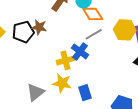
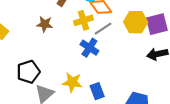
black pentagon: (23, 32) -> (28, 72), moved
yellow cross: (65, 60) -> (83, 20), moved

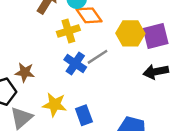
brown star: (45, 24) -> (25, 72), moved
gray line: (103, 29) -> (98, 57), moved

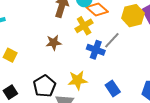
brown star: (25, 72) -> (54, 43), moved
yellow star: (55, 105) -> (78, 80), moved

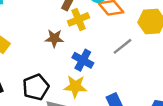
yellow cross: (84, 26) -> (79, 19), moved
blue cross: (96, 50) -> (83, 60), moved

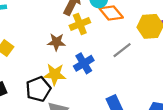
blue cross: (83, 60) -> (84, 63), turned 30
yellow star: (75, 86) -> (55, 74), moved

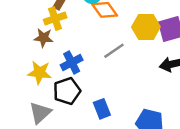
yellow cross: (80, 24) -> (55, 19), moved
black pentagon: (38, 89) -> (67, 91), moved

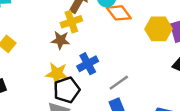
gray line: (114, 51) -> (119, 83), moved
black pentagon: (67, 91) -> (67, 90), moved

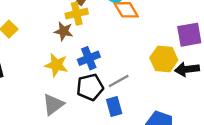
yellow hexagon: (159, 29) -> (164, 59), moved
black pentagon: (67, 90) -> (90, 87), moved

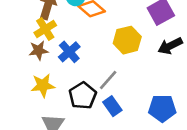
blue cross: (89, 58) -> (69, 52), moved
yellow hexagon: (164, 59) -> (127, 40), moved

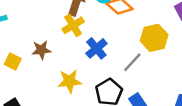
brown star: (38, 50) -> (41, 50), moved
gray line: (108, 80) -> (132, 62), moved

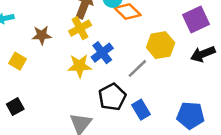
brown star: (41, 50) -> (42, 35), moved
yellow star: (70, 81) -> (79, 66), moved

